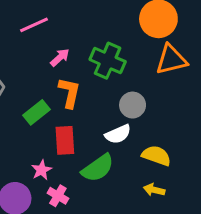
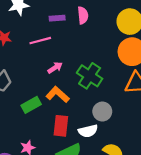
orange L-shape: (69, 93) -> (58, 95), turned -70
red rectangle: (65, 140) -> (61, 126), moved

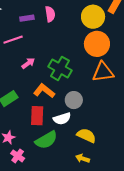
orange L-shape: (58, 95) -> (44, 91), moved

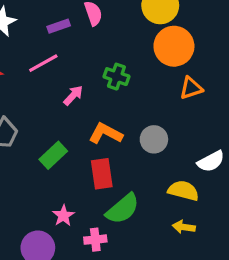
green cross: (60, 68) -> (116, 77), moved, size x0.7
orange triangle: (103, 72) -> (191, 88), size x0.7
white semicircle: (62, 119) -> (211, 161), moved
pink cross: (18, 156) -> (95, 240), moved, turned -32

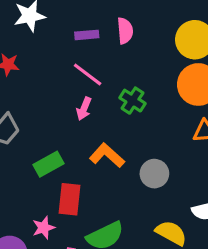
pink line: (43, 63) -> (88, 74), moved, turned 52
pink arrow: (73, 95) -> (84, 109), turned 145
red rectangle: (102, 174) -> (70, 199), moved

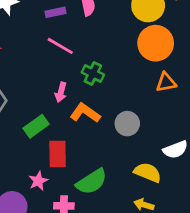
green cross: (132, 101) -> (93, 74), moved
pink arrow: (84, 109) -> (61, 92), moved

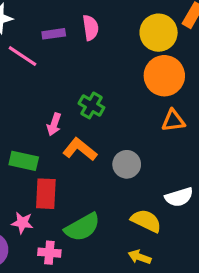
pink line: (60, 46) -> (22, 56), moved
green rectangle: (36, 126) -> (24, 161), turned 45
pink star: (38, 181) -> (22, 223), turned 30

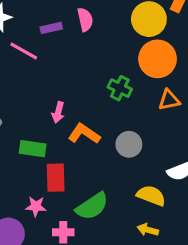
green cross: (91, 105) -> (120, 88), moved

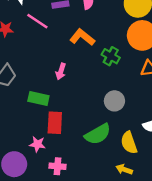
orange L-shape: (84, 134) -> (82, 37), moved
yellow semicircle: (151, 196) -> (129, 143), turned -135
green semicircle: (92, 206) -> (98, 134), moved

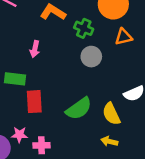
gray circle: (114, 101) -> (91, 57), moved
pink star: (37, 144) -> (19, 135), moved

